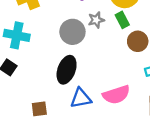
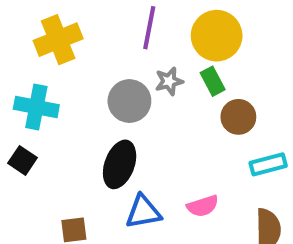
pink semicircle: (116, 95) -> (203, 206), size x0.7

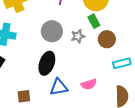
gray star: (169, 81) -> (78, 36), moved

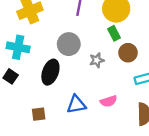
gray star: (78, 36) -> (97, 60), moved
black ellipse: (47, 63) -> (50, 72), moved

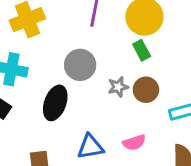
brown circle: (128, 53) -> (146, 90), moved

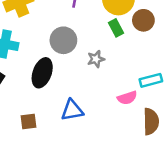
brown circle: (146, 90) -> (143, 20), moved
pink semicircle: (134, 142) -> (127, 98), moved

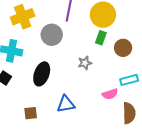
brown circle: (143, 20) -> (123, 48), moved
green rectangle: (116, 28) -> (101, 38), turned 48
gray circle: (63, 40) -> (52, 35), moved

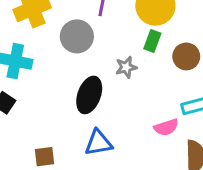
gray star: (85, 63) -> (126, 67), moved
black ellipse: (42, 74) -> (89, 95), moved

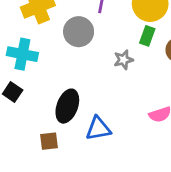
black ellipse: (89, 95) -> (67, 106), moved

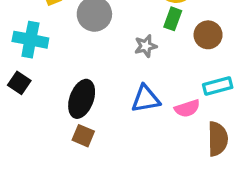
blue triangle: (98, 128) -> (146, 99), moved
brown square: (49, 141) -> (83, 136), moved, turned 30

